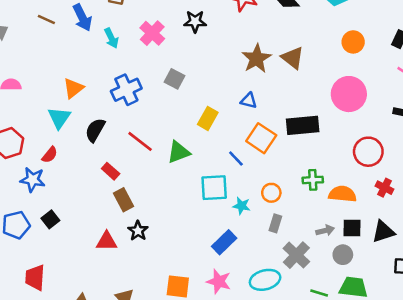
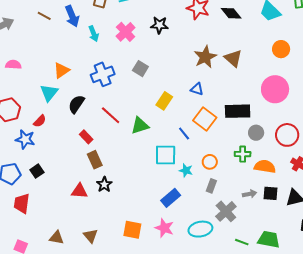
gray circle: (343, 255) -> (256, 133), moved
red trapezoid: (35, 278) -> (22, 203), moved

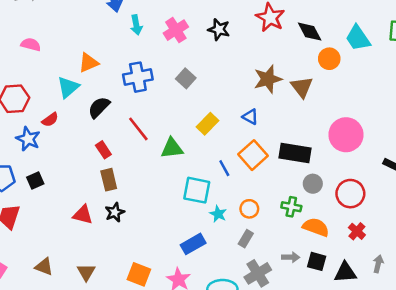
orange circle: (281, 49) -> (329, 59), moved

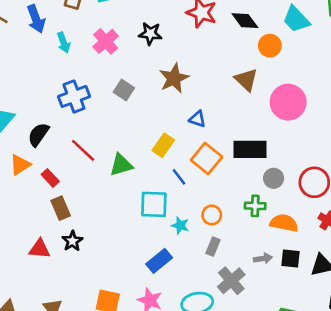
orange triangle: (88, 63) -> (20, 165), moved
brown star: (268, 79) -> (174, 78), moved
yellow rectangle: (207, 124) -> (163, 145), moved
pink circle: (346, 135) -> (288, 102), moved

